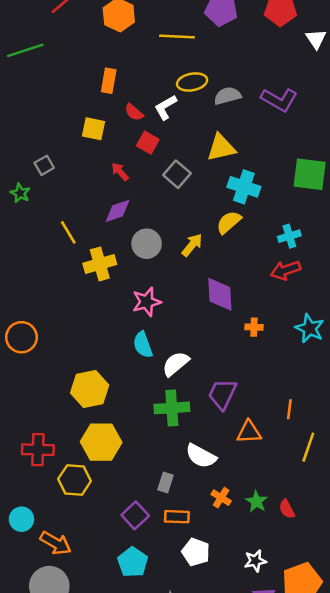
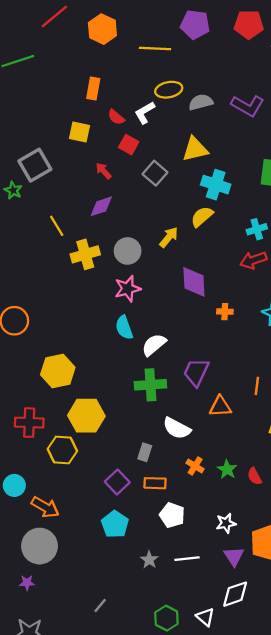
gray square: (44, 165) -> (35, 165), size x1.8
gray circle: (147, 244) -> (128, 251), moved
yellow hexagon: (90, 389) -> (58, 371), moved

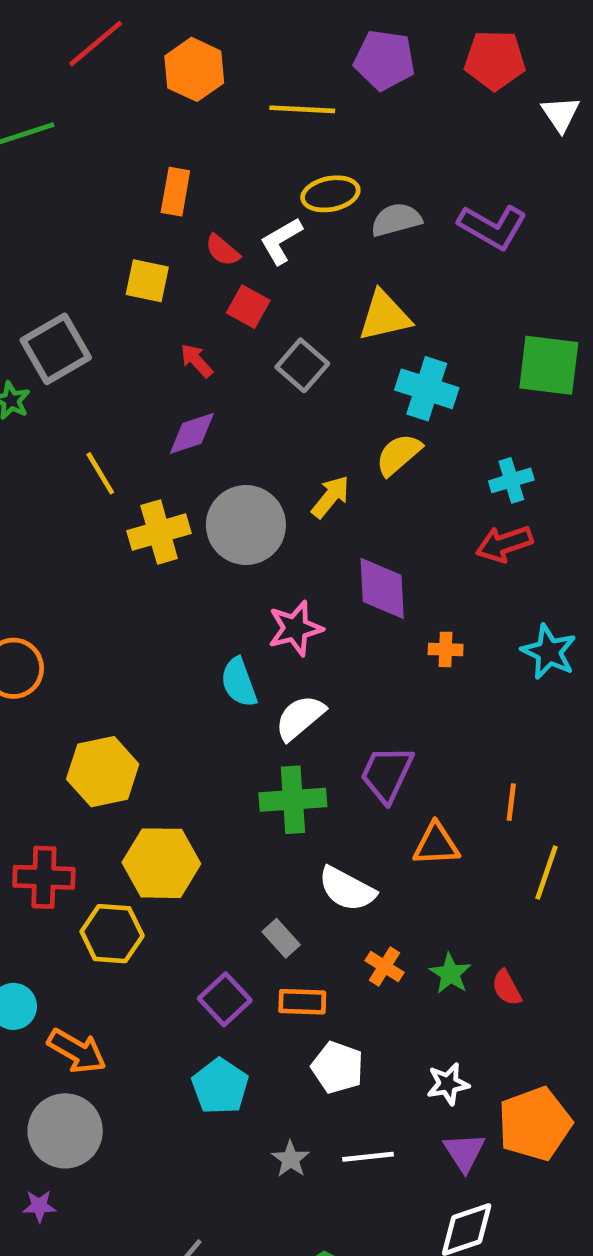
gray circle: (128, 251) -> (246, 525), size x1.4
pink star: (128, 289) -> (295, 628), moved
gray rectangle: (145, 452) -> (281, 938), turned -60

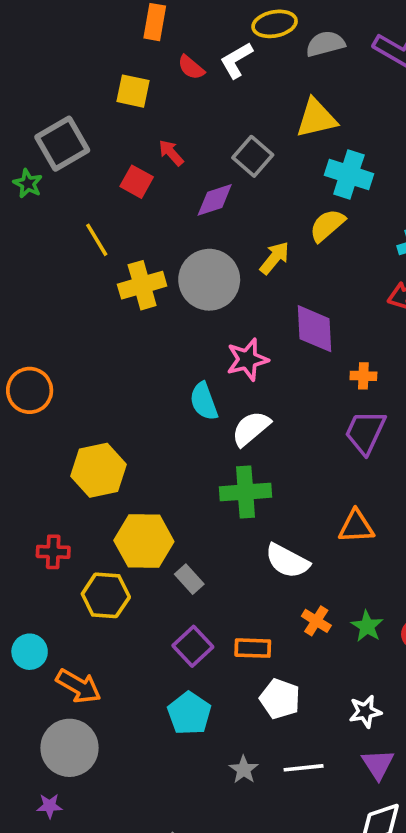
red square: (248, 307) -> (137, 182), moved
purple diamond: (192, 433) -> (215, 200), moved
purple trapezoid: (387, 774) -> (365, 432), moved
red cross: (44, 877) -> (53, 552), size x0.7
gray rectangle: (281, 938) -> (189, 579), moved

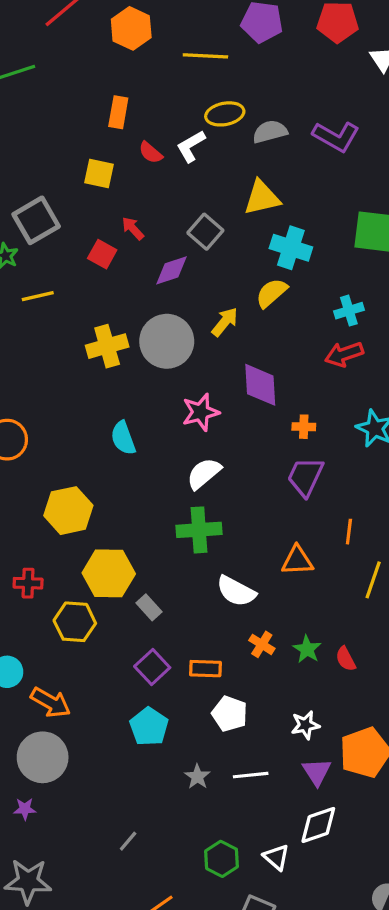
yellow line: (97, 240) -> (38, 296), moved, turned -72
cyan semicircle: (204, 401) -> (123, 438), moved

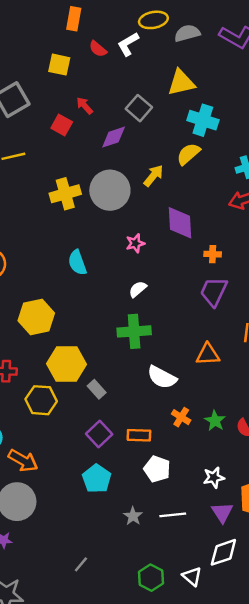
pink star: (201, 412) -> (135, 243), size x0.7
white semicircle: (204, 473) -> (138, 289), size x0.7

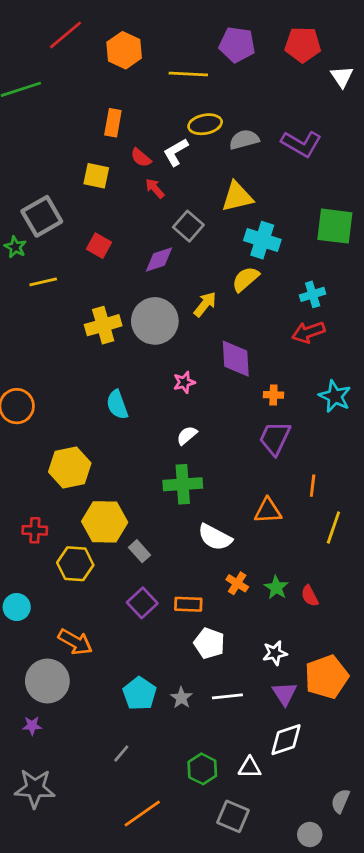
red arrow: (85, 106) -> (155, 188), moved
orange arrow: (23, 461) -> (75, 642), moved
cyan pentagon: (97, 479) -> (139, 694), moved
white triangle: (192, 576) -> (250, 768), turned -40

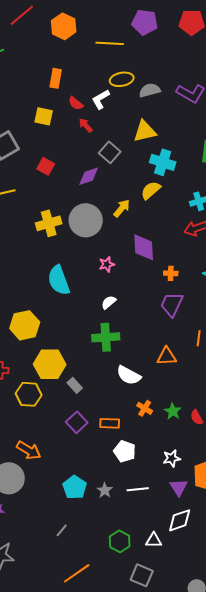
cyan semicircle: (117, 405) -> (59, 280), size x1.4

